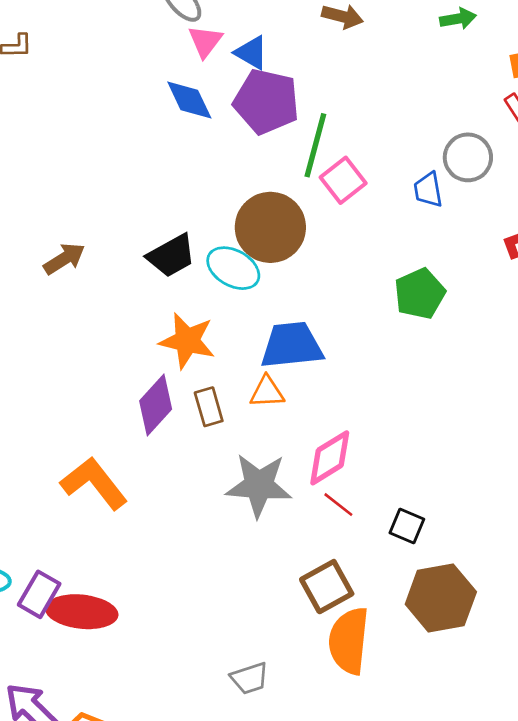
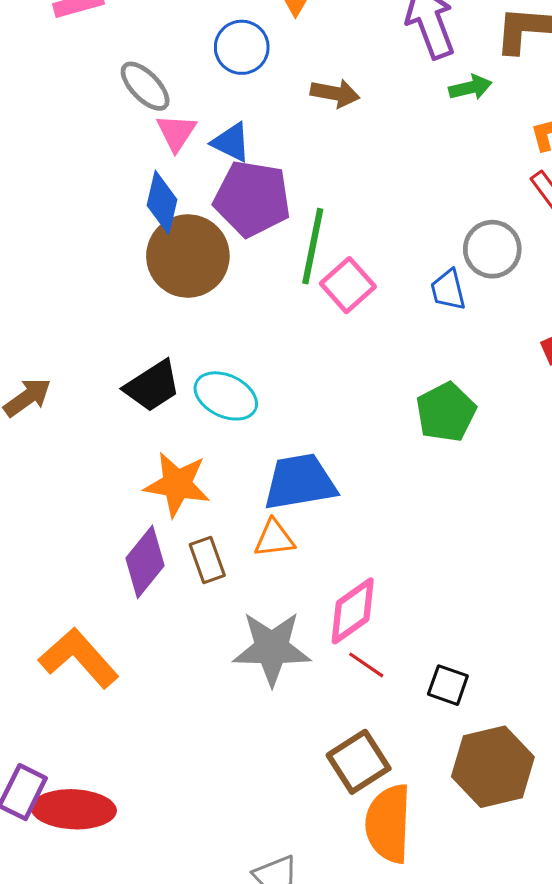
blue diamond: (189, 100) -> (162, 202), turned 42
brown circle: (270, 227) -> (188, 256), moved

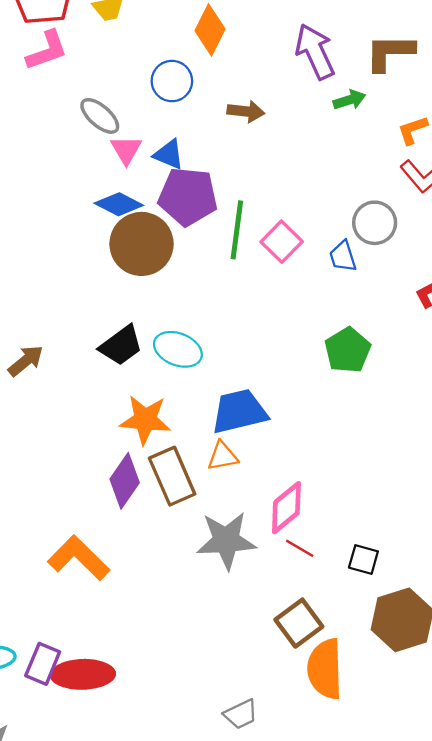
blue diamond: (162, 202) -> (119, 204), turned -72
pink square: (348, 285) -> (282, 242), moved
brown rectangle: (207, 560) -> (172, 476), size x1.6

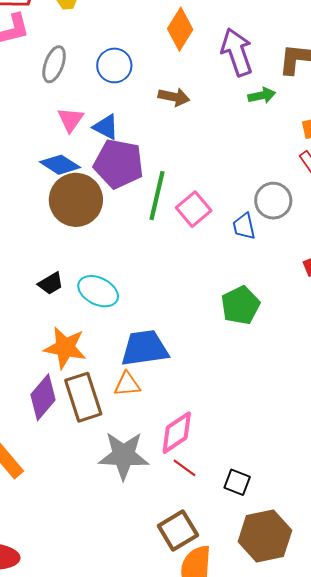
orange diamond: (210, 30) -> (180, 29), moved
gray ellipse: (100, 116) -> (54, 64), moved, turned 63
black trapezoid: (121, 345) -> (51, 283), size x0.7

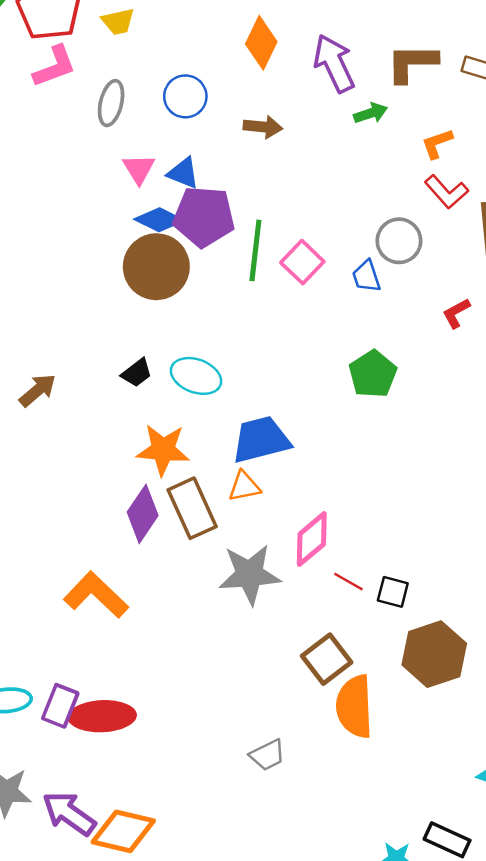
blue diamond: (60, 165) -> (159, 220), moved
red line: (185, 468) -> (348, 582), moved

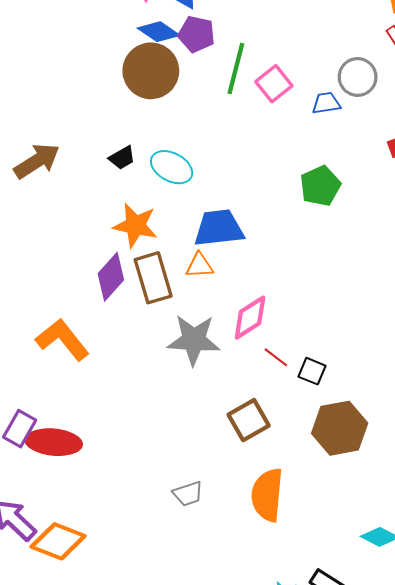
purple pentagon: (204, 217) -> (197, 34), size x0.7
blue trapezoid: (366, 276) -> (326, 103), turned 92
brown arrow: (38, 390) -> (37, 161), size x1.4
orange semicircle: (354, 706) -> (267, 495), moved

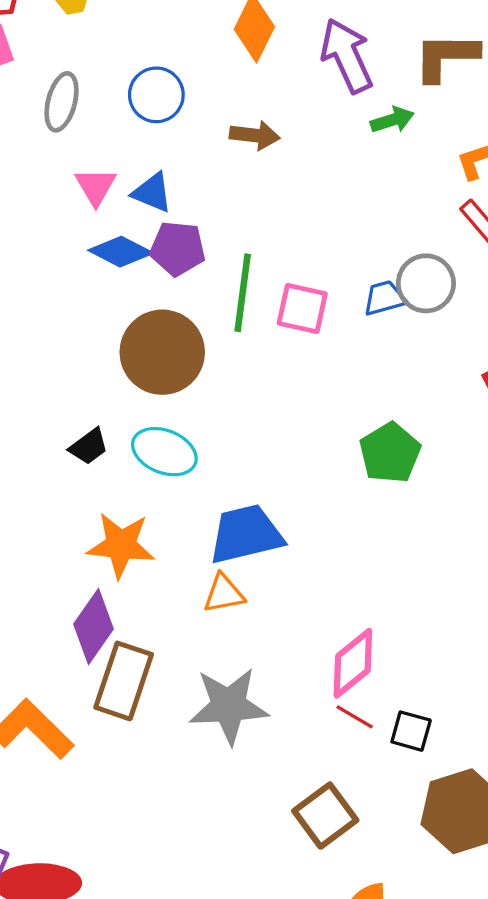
brown circle: (151, 71) -> (162, 352), moved
pink square: (274, 84) -> (302, 309), turned -32
blue trapezoid: (326, 103) -> (385, 298), moved
brown rectangle: (153, 278) -> (124, 681), moved, turned 42
pink diamond: (250, 318) -> (353, 663), moved

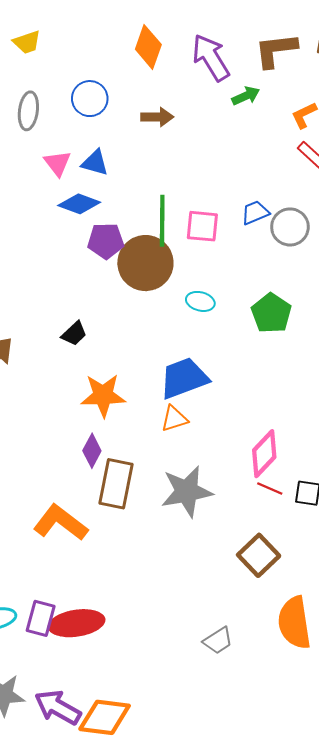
purple pentagon: (178, 248) -> (106, 241), moved
gray circle: (426, 283) -> (290, 227), moved
brown circle: (162, 352) -> (145, 263), moved
cyan ellipse: (164, 452) -> (200, 301), moved, size x0.7
purple diamond: (94, 626) -> (92, 451), size x0.7

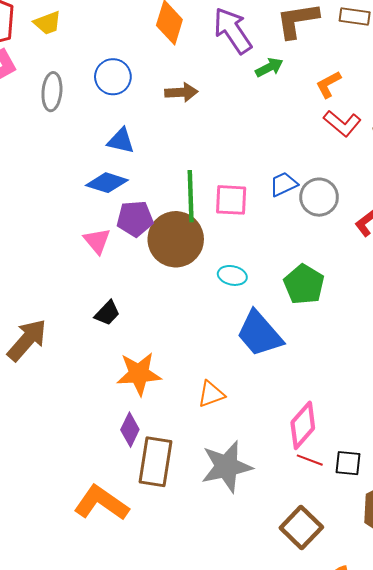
pink triangle: (58, 163) -> (97, 241), moved
blue trapezoid: (184, 378) -> (259, 334), moved, turned -108

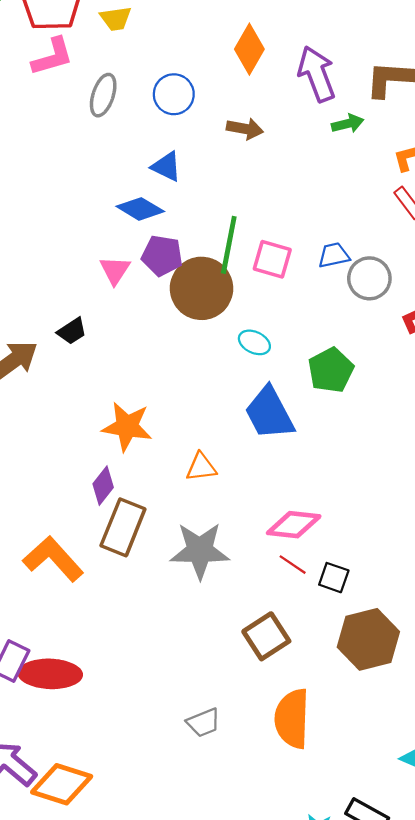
black trapezoid: (107, 313) -> (72, 331), moved
pink diamond: (303, 425) -> (294, 525), turned 42

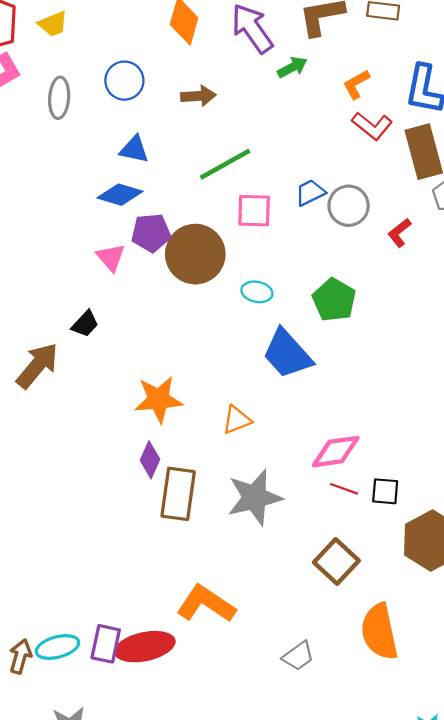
green line: (229, 245) -> (225, 164), moved, turned 64
orange L-shape: (53, 559) -> (206, 604), moved

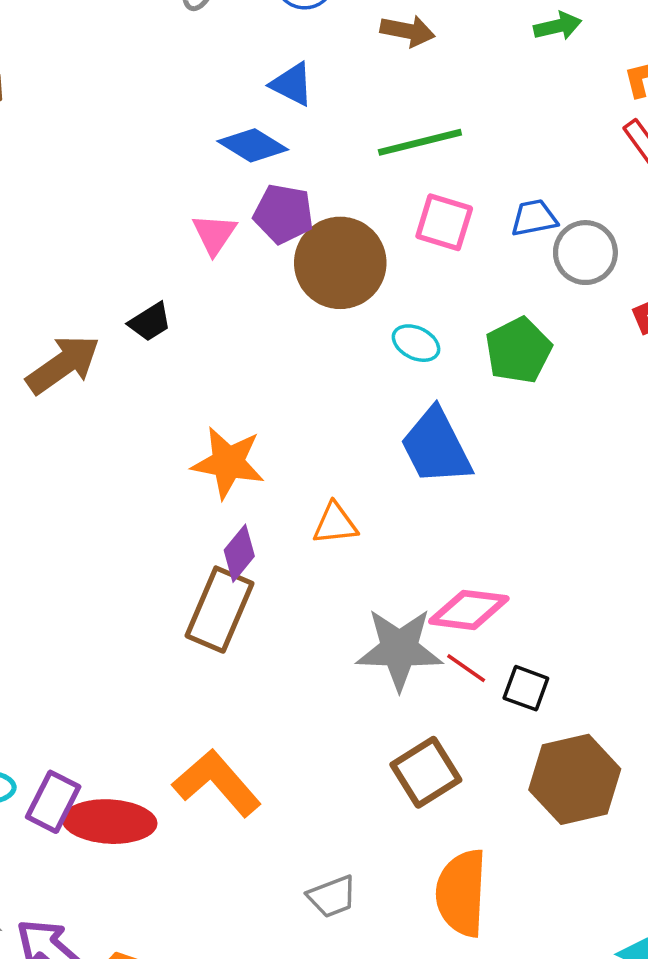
green pentagon: (334, 300) -> (518, 350), moved
purple diamond: (150, 460) -> (239, 553), moved
gray star: (255, 497) -> (399, 649), moved

